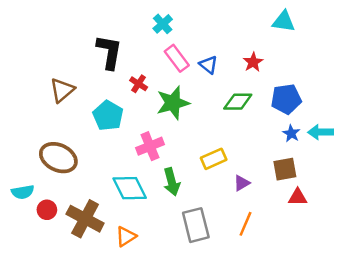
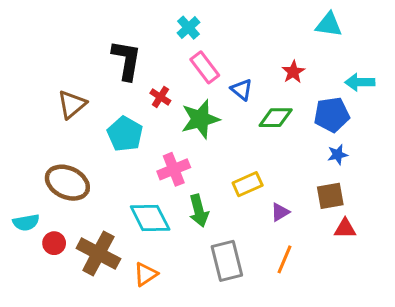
blue triangle: (209, 65) -> (242, 90), moved
cyan arrow: (321, 132) -> (360, 82), moved
blue star: (291, 133) -> (338, 155), turned 30

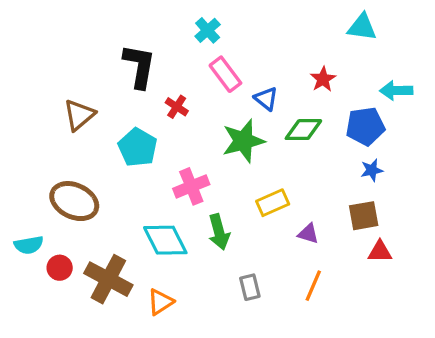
green star: (200, 119) -> (243, 141), moved
purple triangle: (280, 212) -> (308, 234), turned 48
gray rectangle: (227, 261) -> (250, 287), size x0.6

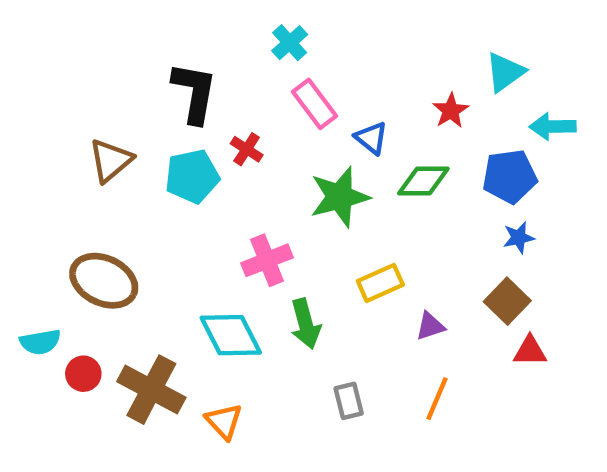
cyan triangle: (362, 27) -> (505, 72), moved, turned -44
cyan pentagon: (138, 147) -> (192, 176), moved, turned 30
brown square: (364, 216) -> (507, 301), turned -36
purple triangle: (308, 234) -> (430, 326), turned -35
orange triangle: (160, 302) -> (224, 421), turned -40

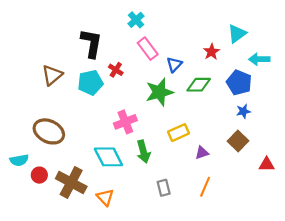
blue triangle: (371, 138) -> (174, 65), turned 35
blue pentagon: (510, 176) -> (239, 83), turned 30
red triangle: (530, 351) -> (267, 164), moved

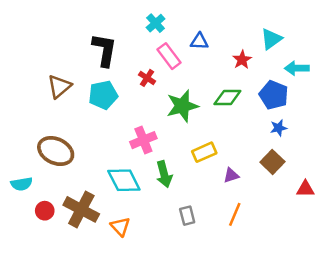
blue triangle: (174, 65) -> (199, 41), moved, turned 49
red cross: (116, 70) -> (147, 78), moved
red circle: (39, 175) -> (45, 211), moved

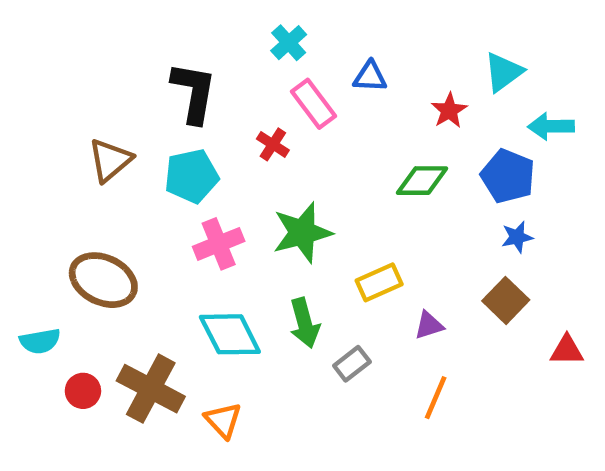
green star: (182, 106) -> (302, 233), moved
pink cross: (143, 140) -> (219, 244), moved
gray rectangle: (187, 216) -> (352, 364), moved, turned 66

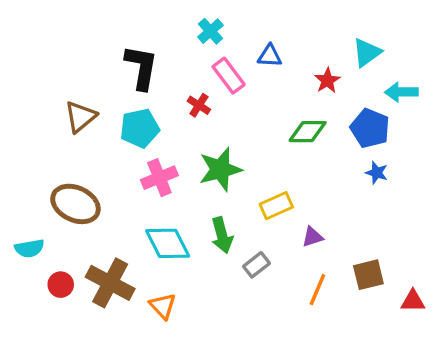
blue star: (517, 237) -> (377, 173), turned 30
brown square: (506, 300) -> (368, 275), moved, turned 32
red triangle: (567, 350) -> (413, 301), moved

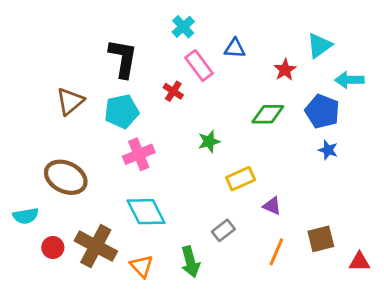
green star: (220, 169) -> (209, 141), moved, size x0.6
green arrow: (222, 235) -> (190, 262), moved
purple triangle: (312, 237) -> (272, 206), turned 42

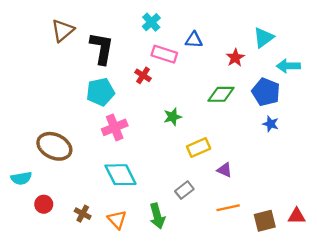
pink rectangle: (199, 65) -> (164, 54), turned -35
brown triangle: (70, 101) -> (63, 30), moved
brown square: (321, 239) -> (265, 221), moved
brown cross: (96, 246) -> (83, 214), moved, size x0.5
orange line: (276, 252) -> (228, 208), turned 55

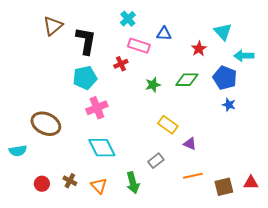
cyan triangle: (264, 38) -> (223, 32), turned -36
red cross: (143, 75) -> (121, 64), turned 32
green star: (173, 117) -> (153, 85), moved
yellow rectangle: (199, 147) -> (168, 125), turned 60
red circle: (44, 204) -> (42, 184), moved

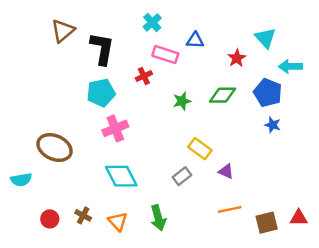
gray rectangle: (156, 161) -> (182, 176), moved

